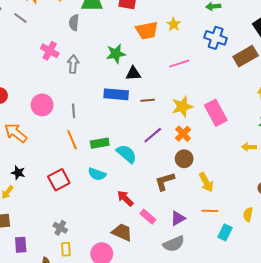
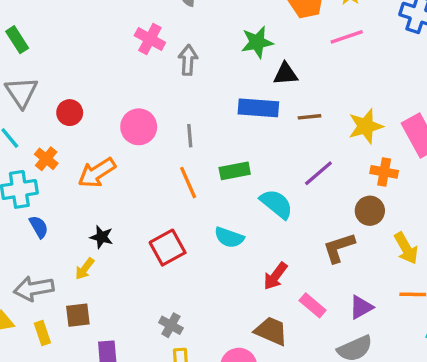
pink line: (179, 64) -> (347, 37), moved
orange arrow: (16, 133) -> (97, 173), turned -70
orange cross: (183, 134) -> (384, 172), moved, turned -35
green rectangle: (100, 143) -> (235, 171), moved
red arrow: (125, 198) -> (275, 276), turned -96

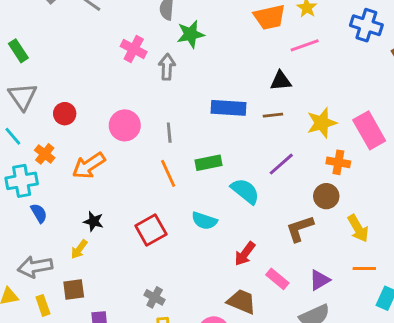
green star: (257, 42) -> (191, 34), moved
black triangle: (286, 74) -> (281, 81), moved

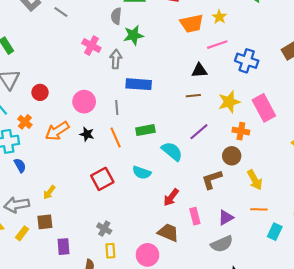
blue cross: (366, 25) -> (247, 61), moved
blue rectangle: (228, 108) -> (139, 84), moved
black star: (93, 221) -> (87, 134), moved
pink rectangle: (277, 279) -> (195, 216), turned 35
yellow rectangle: (43, 305) -> (22, 233), turned 56

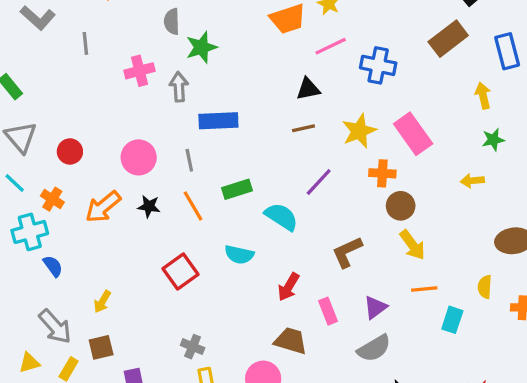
gray line: (61, 12) -> (85, 43), moved, turned 56
pink cross: (91, 46) -> (140, 71), turned -36
brown circle: (232, 156) -> (401, 206), moved
gray arrow: (17, 205) -> (55, 327), turned -115

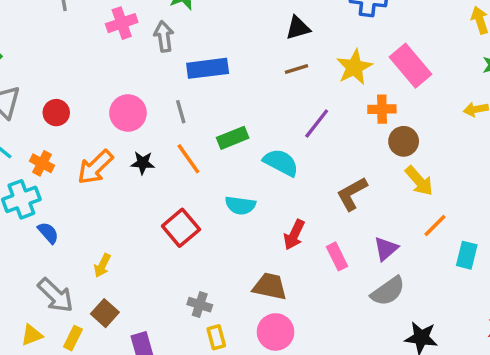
orange line: (424, 289) -> (435, 226), turned -35
brown trapezoid: (291, 341) -> (270, 286), moved
brown square: (101, 347) -> (105, 313), turned -30

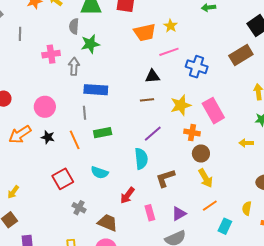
gray line: (181, 112) -> (84, 113), moved
cyan semicircle: (281, 163) -> (141, 159), moved, turned 45
gray cross: (200, 305) -> (79, 208), moved

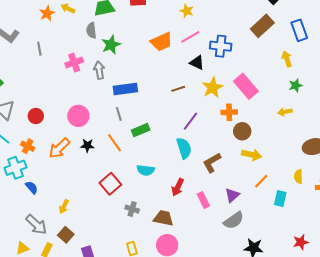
orange trapezoid: (145, 32) -> (161, 42), moved
black triangle: (152, 76) -> (197, 63), moved, turned 42
yellow arrow: (206, 178) -> (252, 155), turned -36

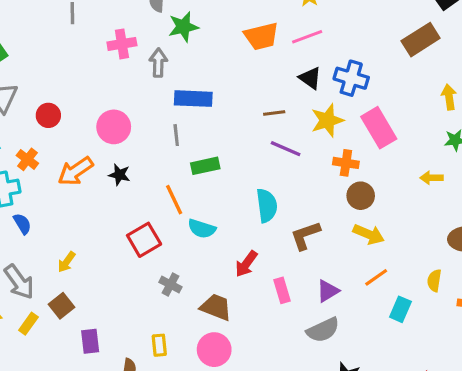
blue cross: (221, 46) -> (351, 78), moved
purple line: (190, 121) -> (286, 149), moved, turned 66
orange line: (114, 143) -> (174, 200), moved

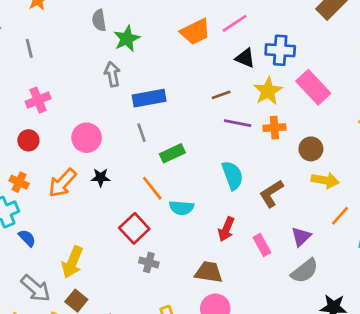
pink cross: (122, 44) -> (38, 100), moved
orange cross: (346, 163) -> (274, 128), moved
yellow arrow: (67, 262) -> (72, 262), size x1.6
gray cross: (170, 285) -> (149, 262), moved

